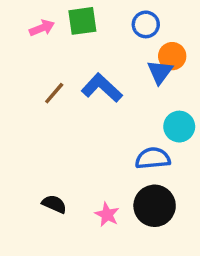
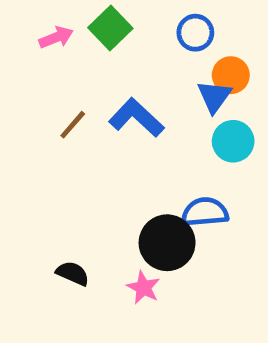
green square: (82, 21) -> (110, 28), turned -36
cyan circle: (179, 127) -> (233, 141), moved
black circle: (155, 206) -> (167, 243), moved

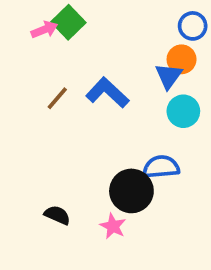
green square: (110, 28) -> (68, 22), moved
blue circle: (195, 33) -> (193, 26), moved

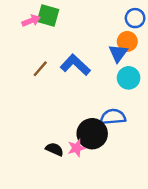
green square: (68, 22) -> (48, 15), turned -30
black semicircle: (57, 215) -> (55, 149), moved
pink star: (113, 226) -> (77, 148), moved, turned 30

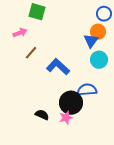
pink arrow: (31, 21) -> (20, 33), moved
blue L-shape: (75, 65) -> (58, 67), moved
pink star: (77, 148) -> (66, 118), moved

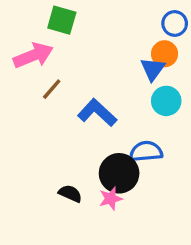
pink arrow: (20, 33) -> (33, 55), size x1.6

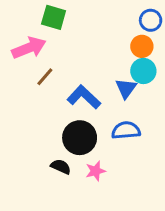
blue triangle: (153, 69) -> (126, 88), moved
cyan circle: (166, 101) -> (143, 71), moved
black circle: (119, 173) -> (80, 138), moved

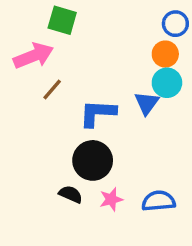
blue L-shape: (84, 97) -> (98, 113), turned -40
blue semicircle: (126, 130) -> (159, 201), moved

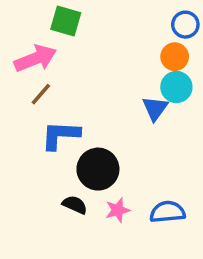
brown line: (52, 90) -> (41, 94), moved
blue L-shape: (98, 113) -> (60, 135), moved

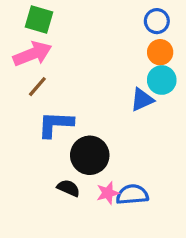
green square: (66, 21) -> (39, 19), moved
blue circle: (185, 25) -> (157, 21), moved
blue triangle: (155, 108) -> (142, 100), turned 30
blue semicircle: (168, 212) -> (132, 195), moved

